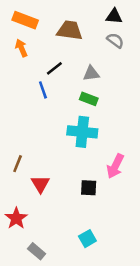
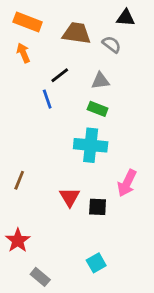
gray semicircle: (115, 40) -> (112, 44), moved
red triangle: (40, 184) -> (70, 197), moved

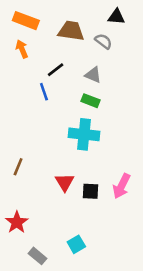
gray triangle: (100, 81) -> (93, 75), turned 30
pink arrow: (127, 183) -> (122, 186), moved
cyan square: (96, 263) -> (76, 244), moved

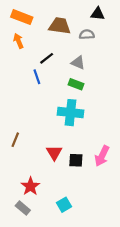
gray semicircle: (103, 41) -> (87, 34), turned -40
red star: (17, 222) -> (30, 186), moved
gray rectangle: (37, 256) -> (23, 208), moved

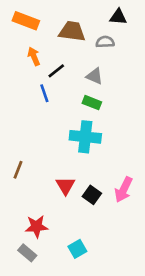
orange arrow: (18, 41) -> (34, 56), moved
black square: (76, 160) -> (92, 195), turned 32
red star: (30, 186) -> (36, 227), turned 30

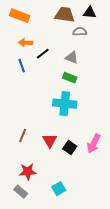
brown trapezoid: (72, 31) -> (65, 15), moved
orange arrow: (34, 56) -> (26, 43), turned -64
blue line: (44, 93) -> (22, 66), moved
brown line: (18, 170) -> (23, 136), moved

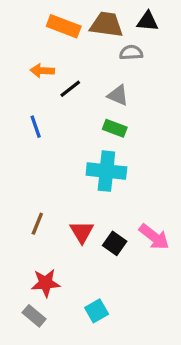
orange rectangle: (20, 16) -> (64, 26), moved
blue line: (22, 66) -> (36, 127), moved
pink arrow: (94, 144) -> (154, 237), turned -78

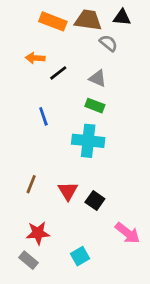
gray semicircle: (131, 53) -> (108, 43), turned 42
blue line: (36, 127) -> (43, 116), moved
pink arrow: (154, 237) -> (127, 233), moved

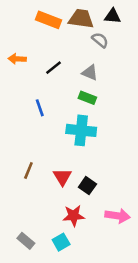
orange arrow: (35, 58) -> (17, 59), moved
red star: (38, 233) -> (74, 216), moved
pink arrow: (127, 233) -> (118, 216), turned -30
cyan square: (80, 256) -> (61, 242), moved

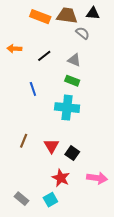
red star: (74, 216) -> (61, 178), turned 30

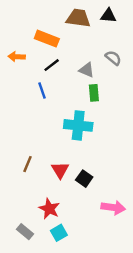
orange rectangle: (40, 17) -> (47, 39), moved
gray semicircle: (83, 33) -> (113, 58), moved
green rectangle: (72, 81) -> (94, 93), moved, turned 64
blue line: (33, 89) -> (42, 90), moved
red star: (61, 178) -> (49, 209), moved

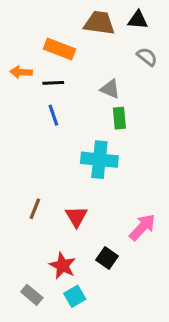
gray semicircle: (113, 58) -> (147, 57), moved
black line: (52, 65) -> (53, 83), moved, turned 35
black square: (84, 179) -> (107, 258), moved
pink arrow: (113, 207) -> (142, 227), moved, turned -55

